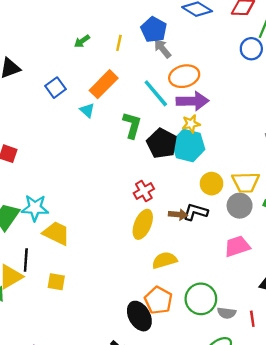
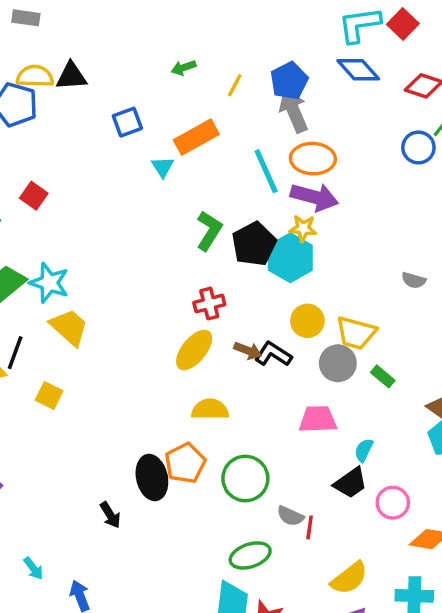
gray arrow: (162, 48) -> (294, 111), size x1.4
green L-shape: (132, 125) -> (209, 231), moved
gray semicircle: (227, 313) -> (290, 516), moved

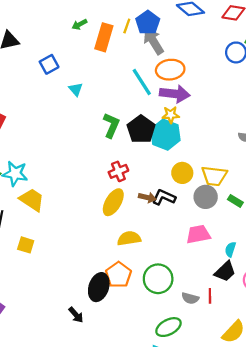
yellow line: (235, 85) -> (127, 26), moved
orange rectangle: (196, 137) -> (104, 37), moved, turned -36
black ellipse: (152, 478) -> (99, 287), turned 40
red line: (310, 527) -> (210, 296), moved

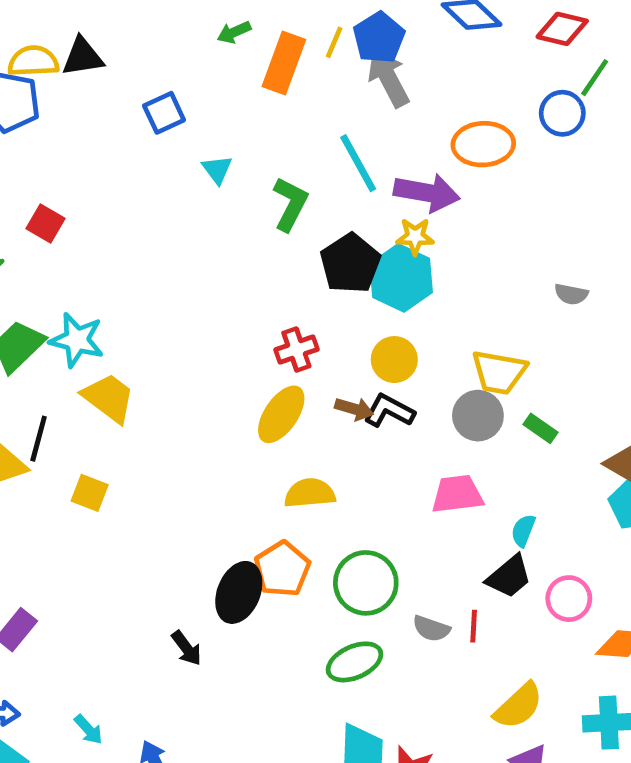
orange ellipse: (170, 70) -> (483, 144), moved
green L-shape: (111, 125) -> (290, 204), moved
yellow circle: (182, 173) -> (394, 360), moved
green ellipse: (168, 327) -> (355, 662), moved

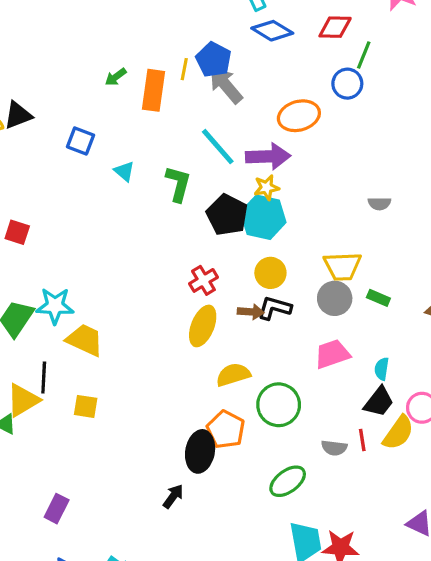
blue square: (164, 113) -> (80, 141), turned -32
green circle: (366, 583) -> (279, 405), moved
black arrow: (187, 648) -> (173, 496), turned -95
yellow semicircle: (518, 706) -> (398, 433), moved

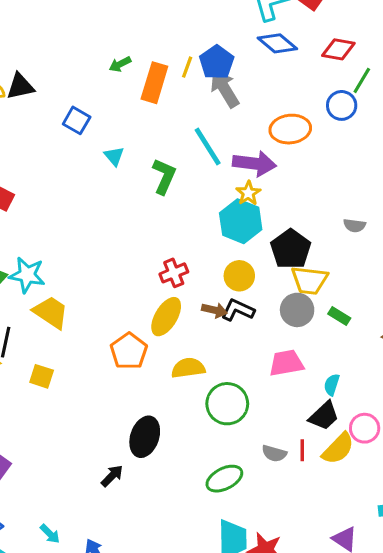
yellow star: (267, 187) -> (248, 193), turned -30
black pentagon: (227, 215) -> (291, 249), moved
orange pentagon: (226, 429) -> (129, 351), moved

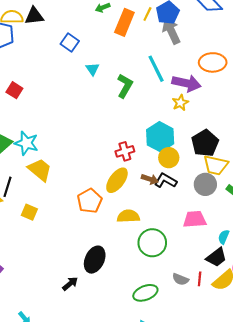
cyan hexagon: (241, 221) -> (160, 137), moved

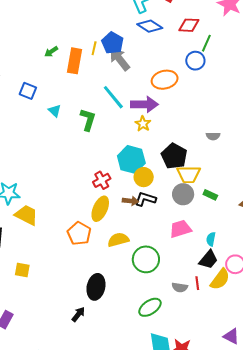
yellow square: (29, 212) -> (22, 270), moved

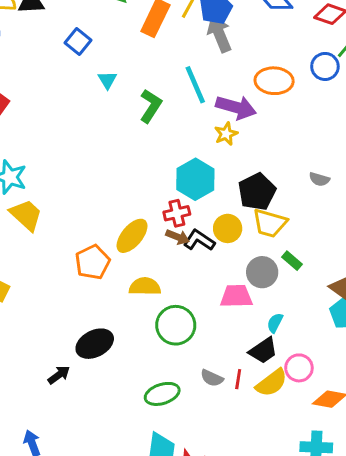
yellow circle: (144, 177) -> (228, 228), moved
red cross: (102, 180) -> (177, 213), moved
gray circle: (183, 194) -> (262, 272), moved
black ellipse: (96, 287) -> (95, 344), turned 35

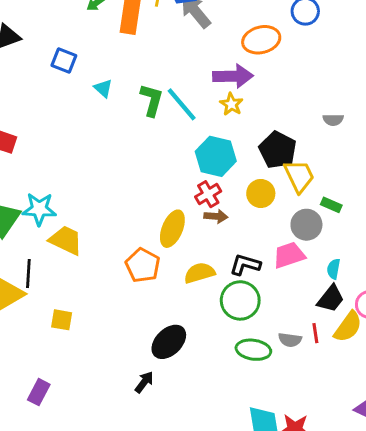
cyan line: (195, 85) -> (182, 104), moved
yellow trapezoid: (270, 223) -> (299, 176), turned -114
black L-shape: (199, 240) -> (245, 265), moved
green ellipse: (162, 394) -> (253, 350), moved, turned 44

